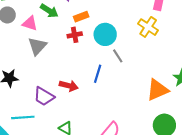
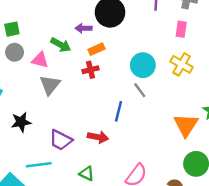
yellow cross: (148, 27) -> (182, 64), moved
cyan circle: (105, 34) -> (143, 65), moved
red arrow: (69, 86) -> (98, 137), moved
orange triangle: (157, 90) -> (186, 125), turned -30

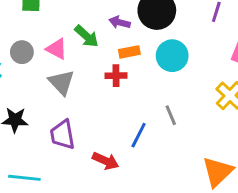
gray circle: (15, 52) -> (22, 52), moved
cyan circle: (143, 65) -> (172, 56), moved
gray triangle: (50, 85) -> (61, 82), turned -35
purple trapezoid: (61, 140) -> (62, 135), moved, turned 40

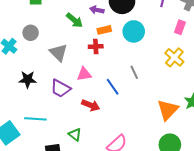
pink triangle: (57, 49) -> (84, 74), moved, turned -35
purple trapezoid: (62, 135) -> (60, 88), turned -50
blue line: (139, 135) -> (113, 87), turned -60

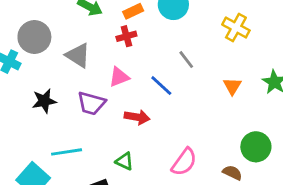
gray circle: (31, 33) -> (34, 37), size x1.5
orange triangle: (168, 110) -> (232, 86), moved, size x0.6

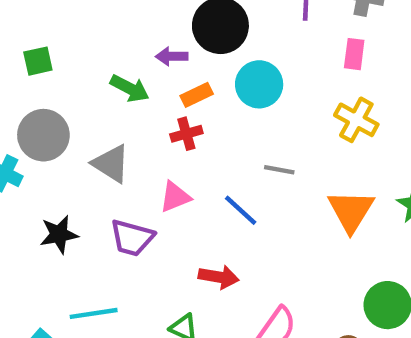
gray line: (186, 60) -> (279, 170), turned -42
orange triangle: (232, 86) -> (351, 211), size x1.6
red arrow: (137, 117) -> (219, 277), moved

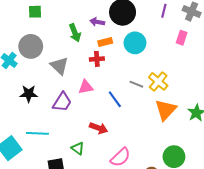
green arrow: (130, 88) -> (75, 33), turned 30
yellow cross: (356, 120) -> (158, 81), moved
purple trapezoid: (132, 238) -> (62, 102), turned -85

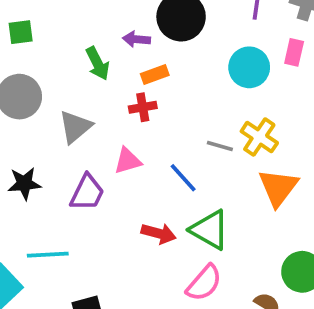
cyan circle: (135, 43) -> (249, 67), moved
gray triangle: (59, 66) -> (75, 127), turned 42
green triangle: (78, 148) -> (210, 230), moved, size x1.6

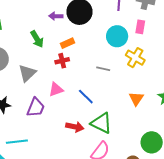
purple arrow: (136, 39) -> (56, 16), moved
yellow cross: (259, 137) -> (135, 58), moved
gray line: (220, 146) -> (103, 69), moved
orange triangle: (278, 187) -> (136, 99), size x0.7

